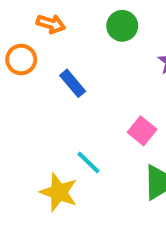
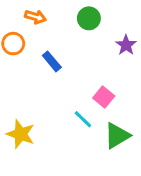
cyan line: (89, 163) -> (83, 119), moved
yellow star: (59, 192) -> (21, 134), moved

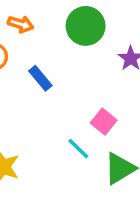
green circle: (89, 18) -> (86, 26), size x1.4

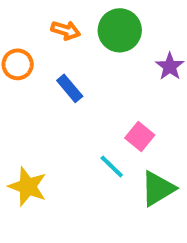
orange arrow: (21, 24) -> (66, 30), moved

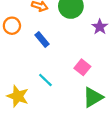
cyan line: (112, 167) -> (45, 80), moved

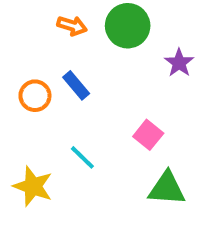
orange circle: (12, 26) -> (35, 96), moved
green triangle: (93, 97) -> (167, 188), turned 35

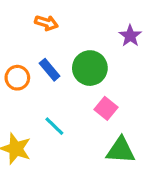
green circle: (128, 26) -> (90, 68), moved
purple star: (179, 63) -> (130, 36), moved

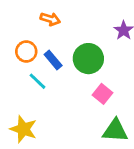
orange circle: (17, 78) -> (26, 52), moved
cyan line: (54, 126) -> (38, 81), moved

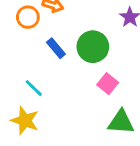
orange circle: (26, 52) -> (28, 17), moved
cyan line: (38, 81) -> (34, 88), moved

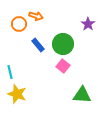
pink square: (108, 84) -> (63, 66), moved
cyan line: (34, 88) -> (10, 72), moved, turned 32

